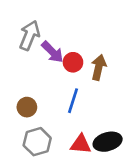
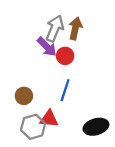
gray arrow: (29, 35) -> (55, 28), moved
brown arrow: (99, 67) -> (75, 28), moved
red triangle: (81, 144) -> (49, 119), moved

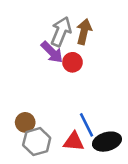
blue line: (65, 90) -> (87, 125), moved, turned -45
brown circle: (24, 96) -> (25, 122), moved
red triangle: (49, 119) -> (74, 142), moved

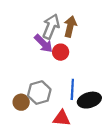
blue line: (87, 125) -> (72, 89), moved, turned 30
gray hexagon: (37, 142) -> (39, 93), moved
black ellipse: (107, 142) -> (89, 100), moved

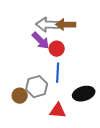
gray arrow: (51, 26) -> (48, 25), turned -110
brown arrow: (70, 26) -> (66, 25), turned -102
blue line: (72, 89) -> (58, 73), moved

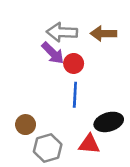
brown arrow: (66, 25) -> (104, 34), moved
gray hexagon: (37, 87) -> (48, 148), moved
red triangle: (58, 111) -> (89, 144), moved

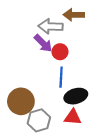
brown arrow: (104, 34) -> (74, 15), moved
black ellipse: (109, 122) -> (76, 96), moved
brown circle: (26, 125) -> (21, 101), size x1.6

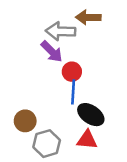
red circle: (60, 52) -> (72, 72), moved
black ellipse: (76, 96) -> (91, 115), turned 50
brown circle: (21, 101) -> (25, 121), size x0.7

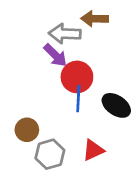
red circle: (72, 72) -> (77, 77), size x1.5
black ellipse: (91, 115) -> (116, 105), moved
red triangle: (87, 140) -> (93, 150), turned -30

